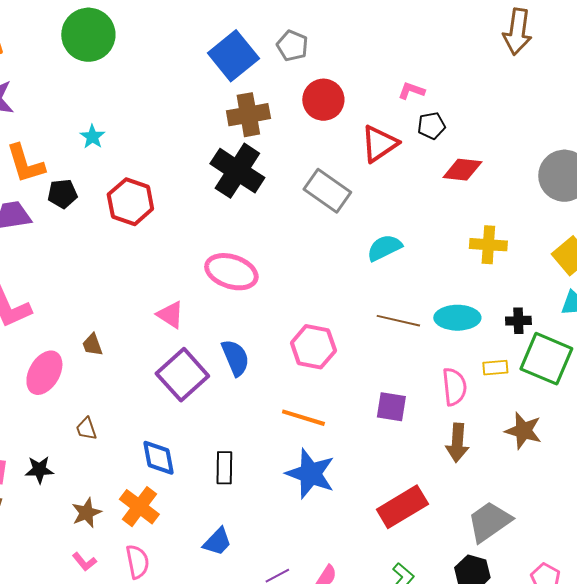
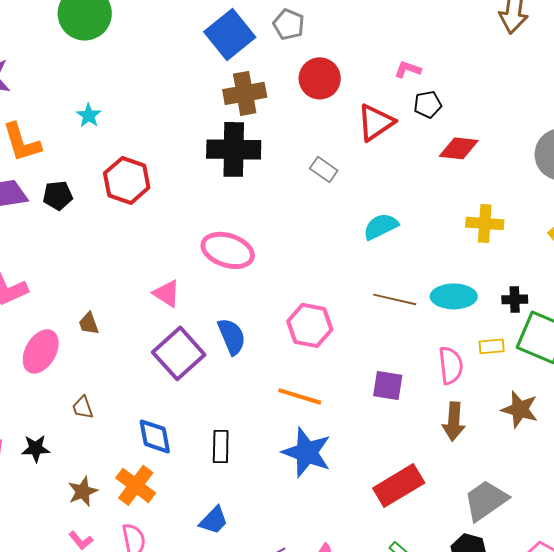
black cross: (237, 171) -> (234, 149), turned -32
gray rectangle: (327, 191) -> (324, 169), size x0.6
black pentagon: (62, 194) -> (58, 195), moved

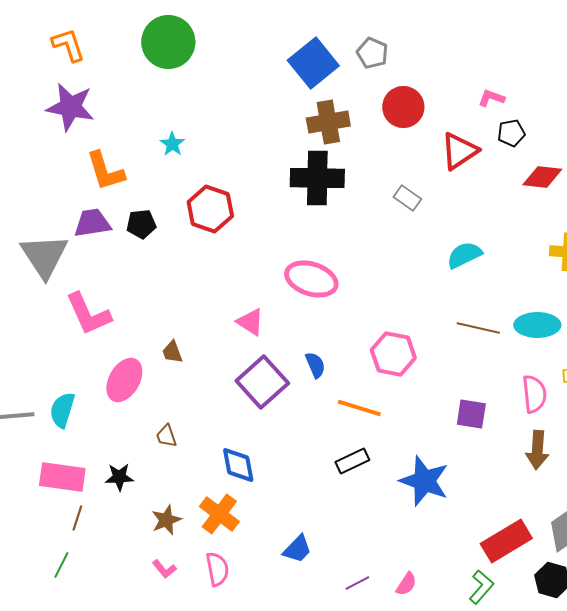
blue semicircle: (232, 336) -> (315, 365), size x0.7
orange line: (300, 396) -> (359, 408), moved
black rectangle: (221, 446) -> (352, 461), moved, turned 64
blue star: (307, 452) -> (424, 481), moved
red rectangle: (399, 485) -> (506, 541), moved

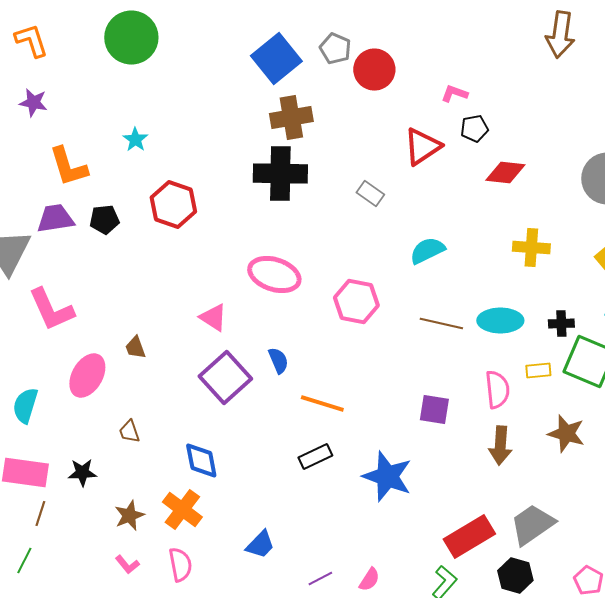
purple star: (70, 107) -> (33, 102), size x0.6
red circle: (403, 107) -> (374, 70), moved
pink hexagon: (393, 354) -> (356, 302), moved

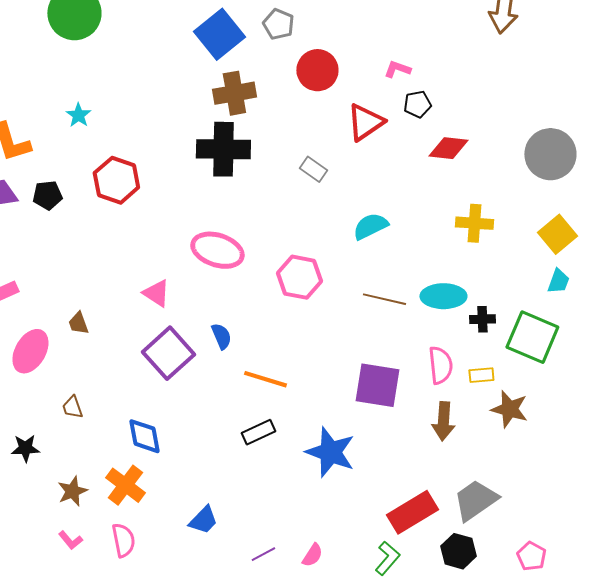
red circle: (374, 70) -> (317, 70), moved
black cross: (561, 324) -> (482, 319), moved
yellow rectangle: (538, 370) -> (481, 375), moved
purple square: (434, 410) -> (377, 385), size x1.5

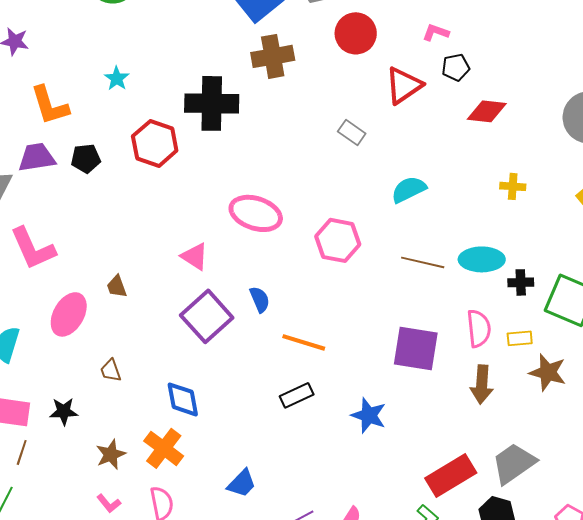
black cross: (223, 149) -> (212, 103), moved
yellow cross: (474, 223) -> (513, 186), size x0.7
blue star: (330, 452) -> (369, 415), size x0.7

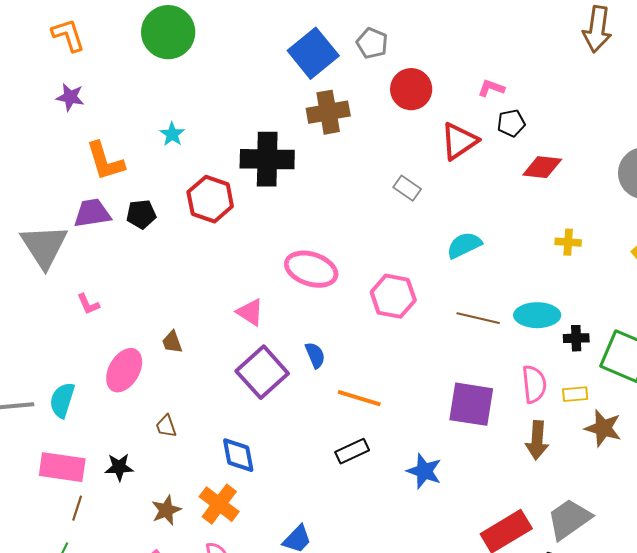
pink L-shape: (33, 248) -> (88, 304), size x0.5

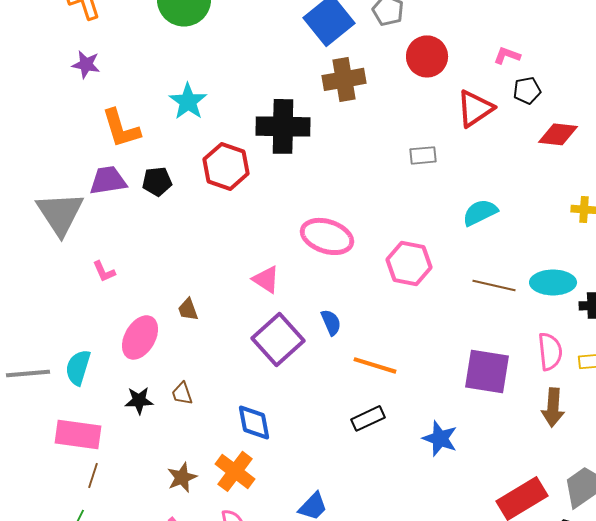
cyan star: (172, 134) -> (188, 101), size x1.5
gray rectangle: (407, 188) -> (423, 155), turned -40
black star: (119, 467) -> (139, 400), moved

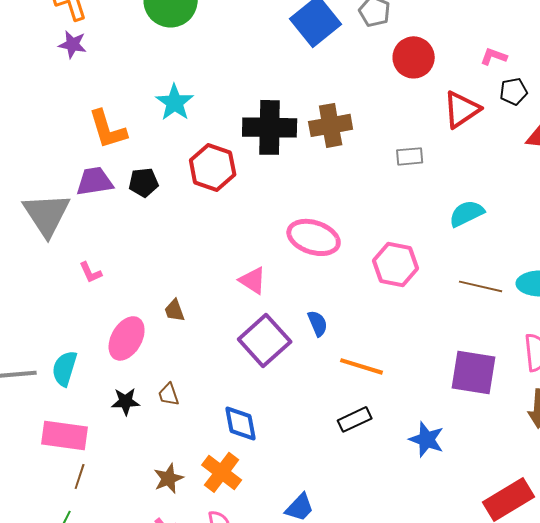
purple star: (86, 64) -> (73, 44), moved
brown cross: (344, 79) -> (331, 125), moved

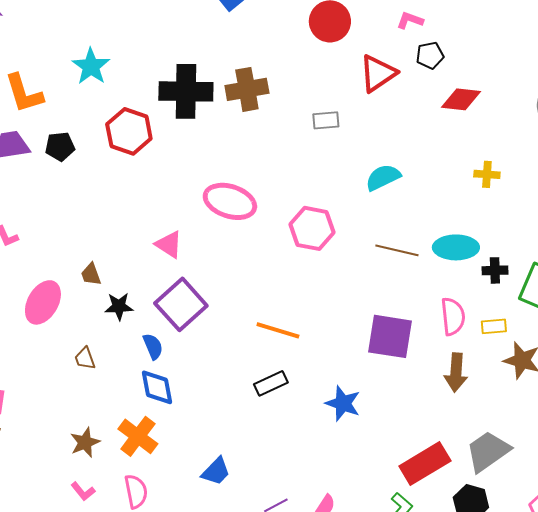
blue semicircle: (318, 323) -> (153, 346), moved
black star: (126, 401) -> (119, 306), moved

